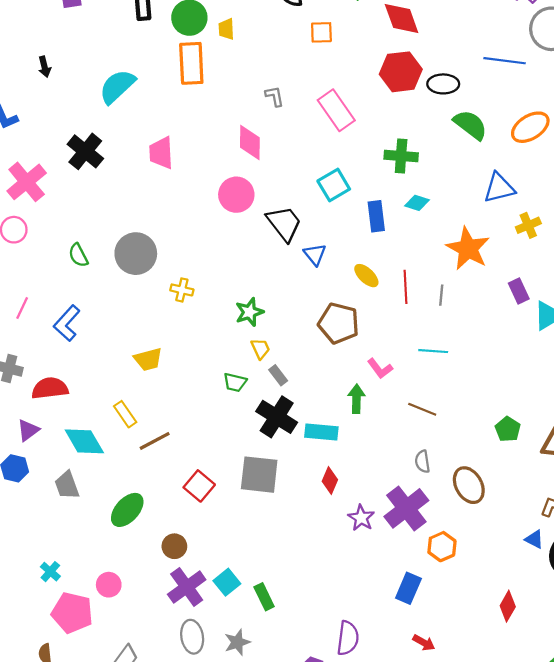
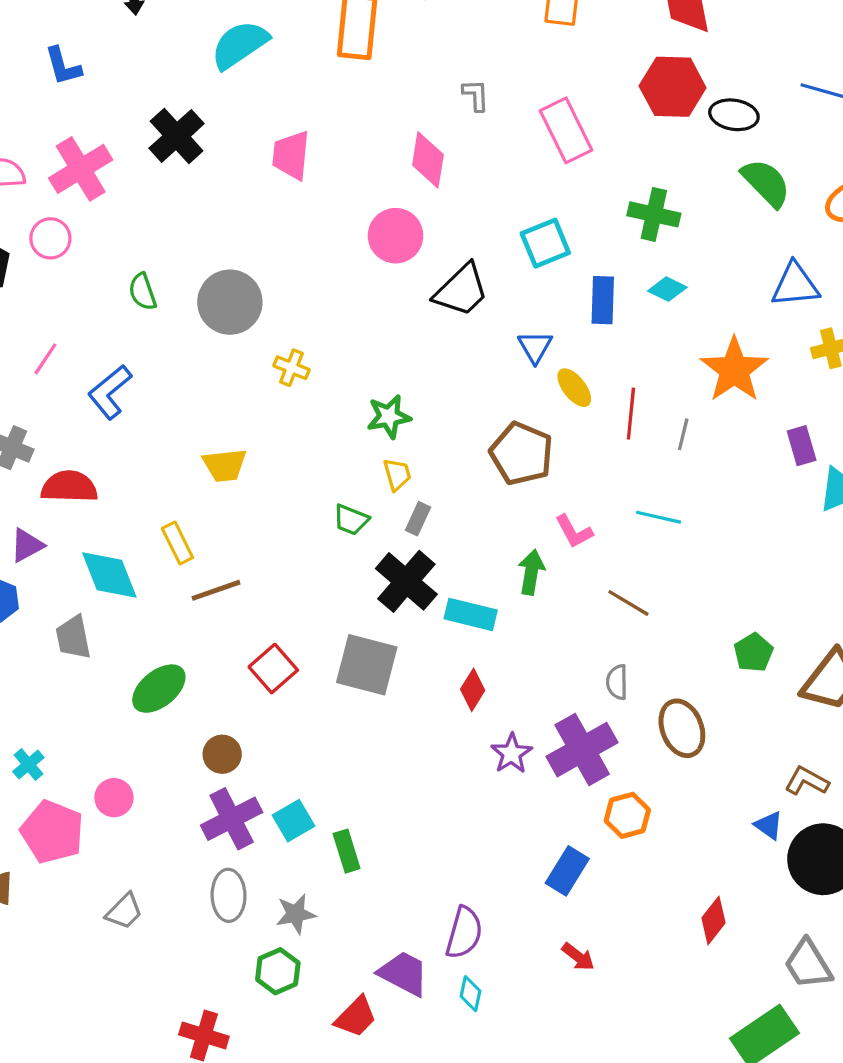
black trapezoid: (284, 223) -> (461, 290), turned 75
blue triangle: (315, 254) -> (535, 347), moved
gray rectangle: (278, 375) -> (418, 519), turned 54

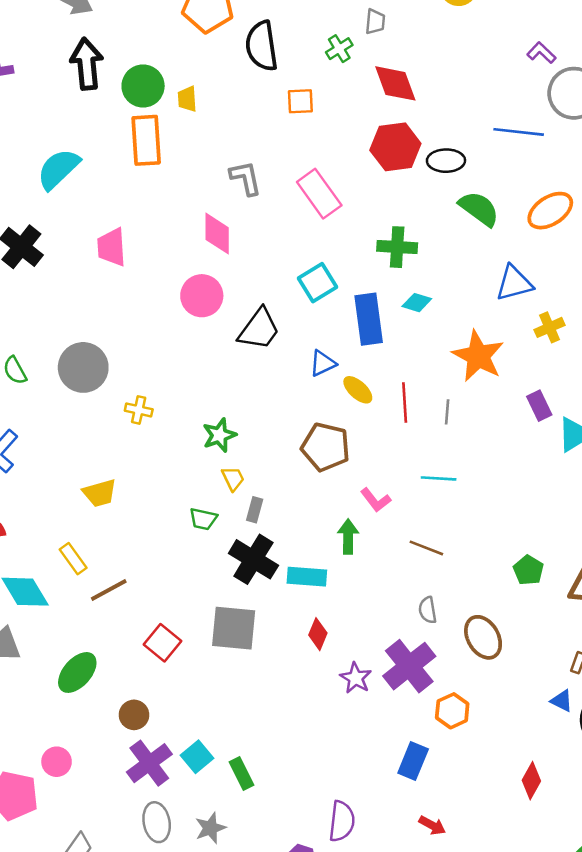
gray L-shape: (476, 95) -> (246, 178), size x1.4
blue rectangle: (603, 300) -> (369, 319), size x1.4
blue triangle: (535, 347) -> (323, 363), turned 44

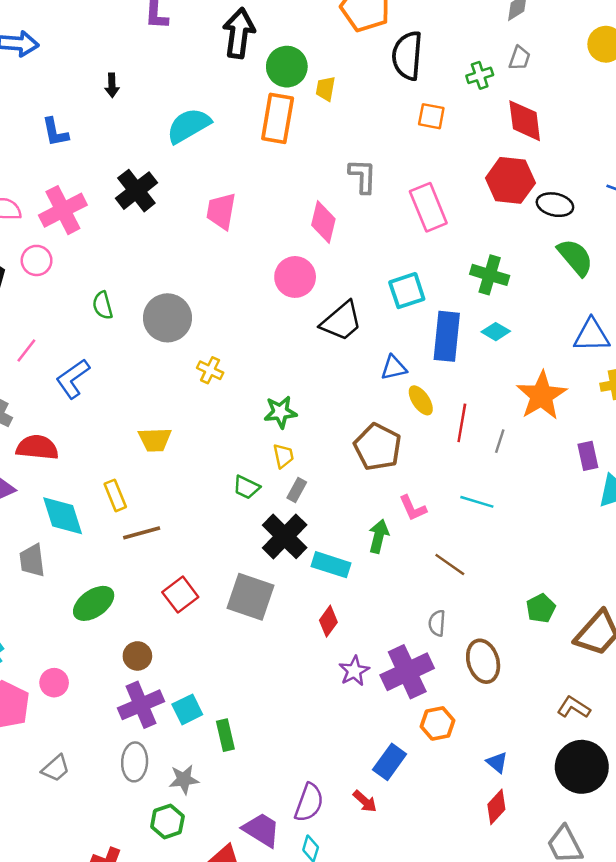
blue triangle: (562, 701) -> (497, 762), moved
red arrow: (432, 825) -> (365, 801), moved

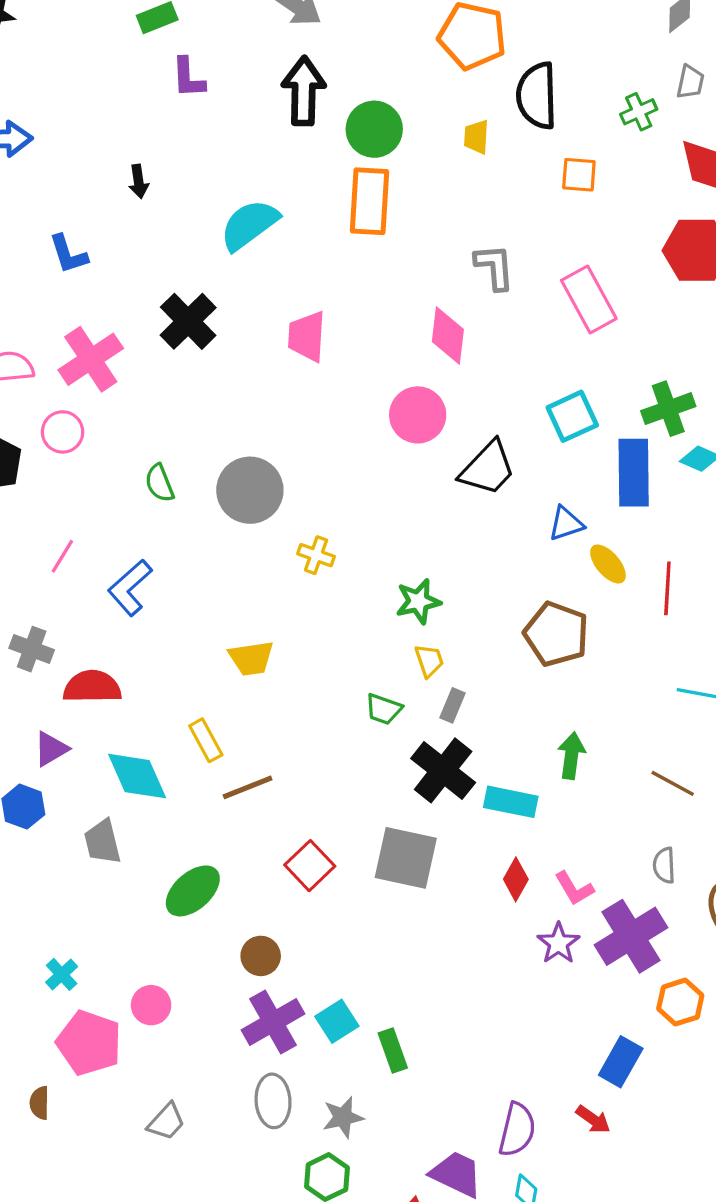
yellow trapezoid: (325, 89) -> (476, 137), moved
green cross: (490, 275) -> (668, 409), moved, turned -30
pink L-shape: (413, 508) -> (574, 888), moved

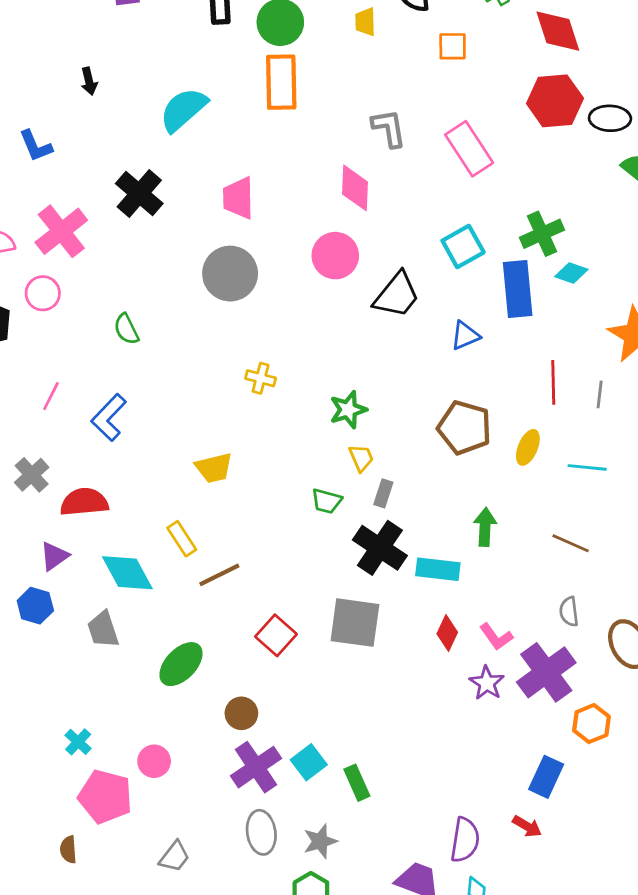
gray circle: (250, 490) -> (230, 274), moved
yellow ellipse: (608, 564) -> (528, 447), moved, turned 68
gray cross: (32, 649) -> (32, 475), turned 32

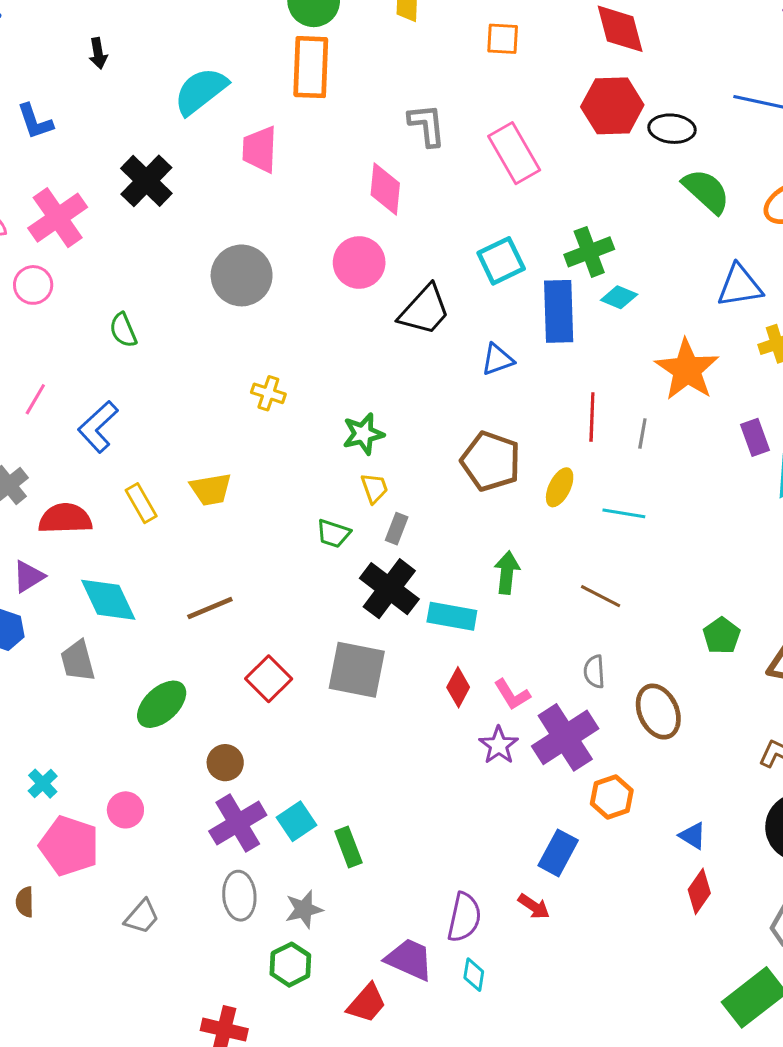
pink trapezoid: (238, 198) -> (260, 149), moved
yellow rectangle: (182, 539) -> (141, 503), moved

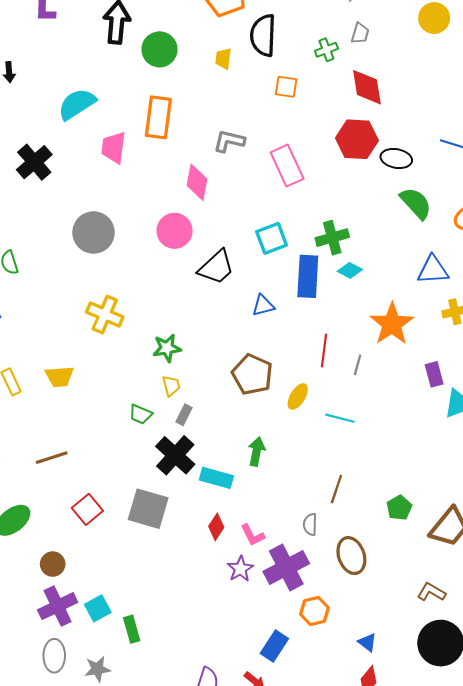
orange rectangle: (311, 67) -> (158, 117), moved
gray L-shape: (427, 125) -> (229, 141), turned -76
yellow cross: (268, 393) -> (105, 315), size x1.6
brown line: (601, 596) -> (336, 489), moved, turned 76

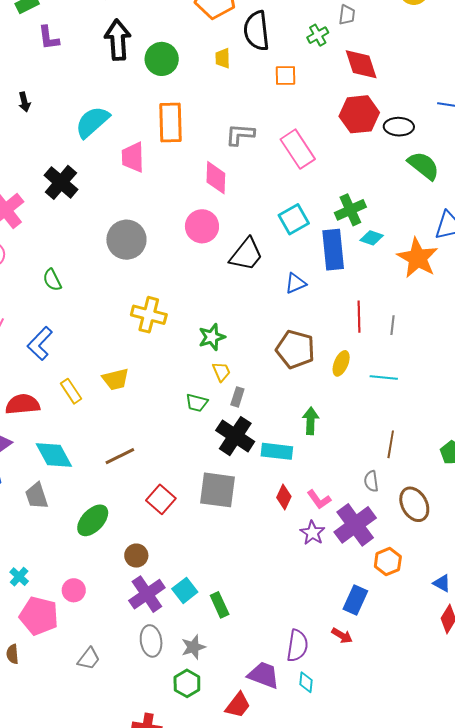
orange star: (392, 324) -> (418, 258), moved

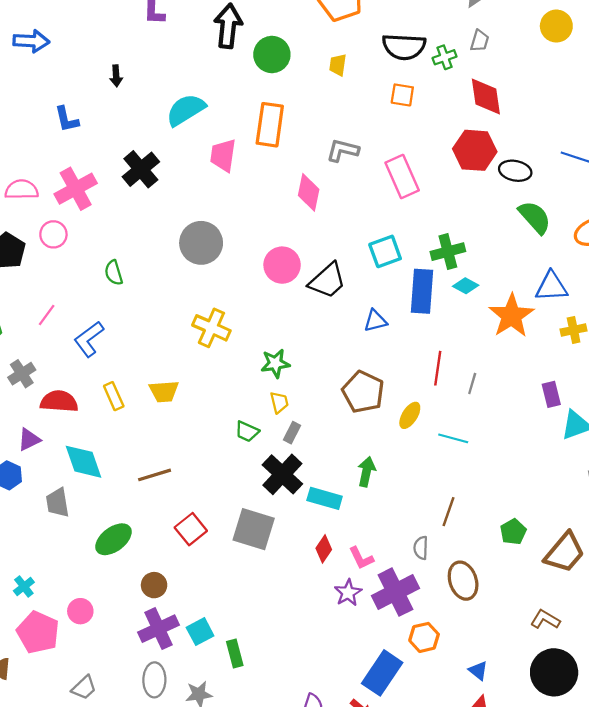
black semicircle: (257, 31) -> (404, 47), moved, turned -90
pink circle: (202, 226) -> (282, 265), moved
blue rectangle: (355, 600) -> (382, 673), size x1.4

